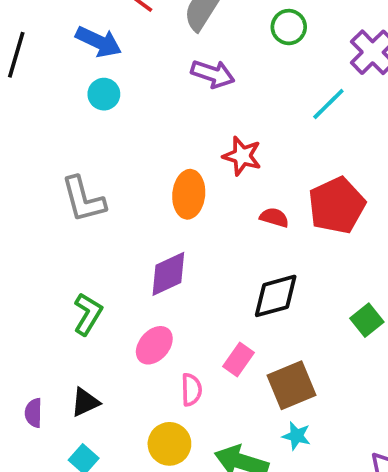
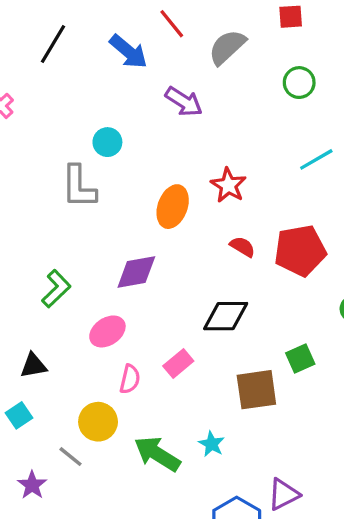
purple arrow: (213, 74) -> (184, 102), moved
cyan circle: (104, 94) -> (107, 142), moved
brown square: (291, 385) -> (256, 390), moved

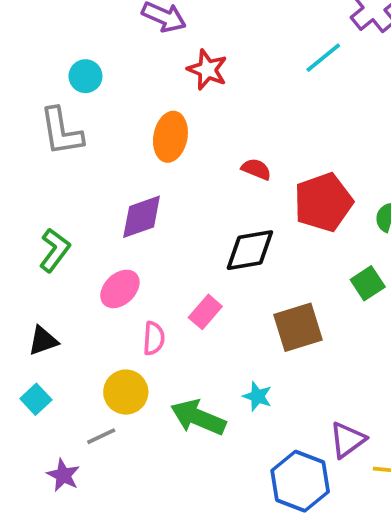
red star: (228, 185) -> (207, 70), moved
red pentagon: (300, 250) -> (323, 202), moved
green square: (300, 358) -> (368, 283), moved
gray line: (70, 457) -> (101, 436), turned -55

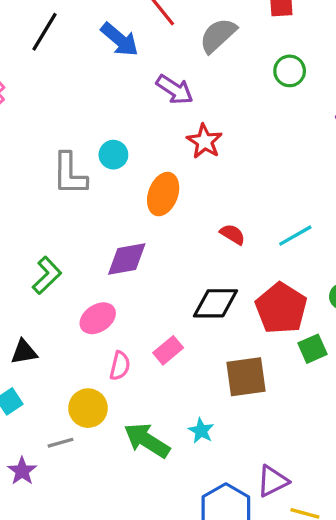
cyan line: (323, 58) -> (295, 236), moved
cyan circle: (85, 76) -> (113, 155), moved
red pentagon: (323, 202) -> (281, 308), moved, turned -30

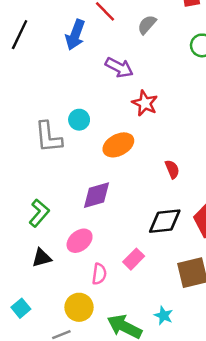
gray semicircle: (218, 35) -> (147, 25), size x0.7
blue arrow: (120, 40) -> (75, 35), turned 76
orange ellipse: (163, 194) -> (118, 145), turned 48
red semicircle: (233, 234) -> (172, 169), turned 42
black triangle: (24, 352) -> (42, 258), moved

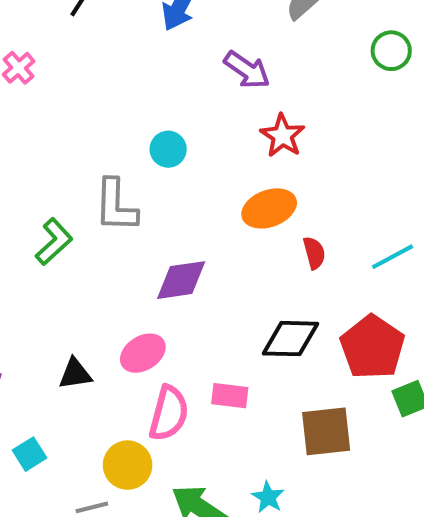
gray L-shape: (48, 137) -> (116, 206), moved
orange ellipse: (118, 145) -> (269, 208), moved
green L-shape: (39, 213) -> (54, 242), moved
pink rectangle: (134, 259) -> (230, 396), turned 45
pink semicircle: (99, 274) -> (169, 413), size x1.5

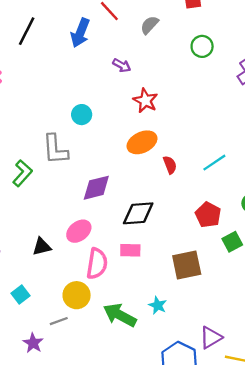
purple arrow: (247, 70) -> (122, 65), size x0.7
black diamond: (291, 339) -> (138, 213), moved
red pentagon: (372, 347) -> (208, 215), size x0.7

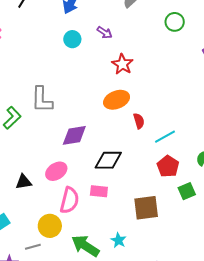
cyan circle: (82, 115) -> (72, 39), moved
cyan line: (214, 163) -> (165, 137), moved

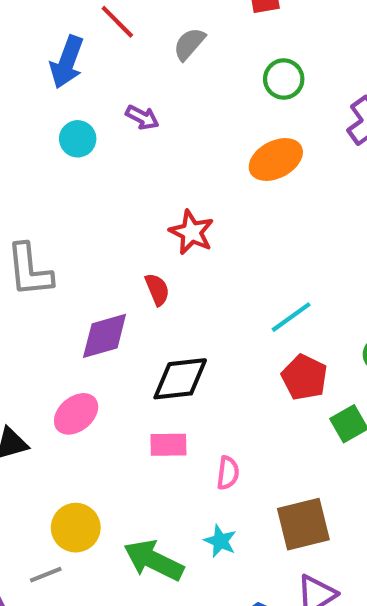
red star: (122, 64) -> (192, 232), moved
orange ellipse: (117, 100) -> (276, 160), moved
red semicircle: (139, 121) -> (157, 289), moved
pink semicircle: (69, 200) -> (228, 473), moved, size x0.6
brown square: (146, 208) -> (303, 524), moved

